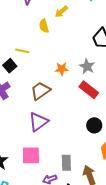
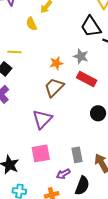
brown trapezoid: (40, 91) -> (54, 87), moved

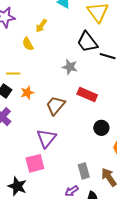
gray star: (81, 56) -> (70, 67), moved
orange star: (56, 63) -> (27, 93), moved
pink square: (41, 153) -> (35, 163), moved

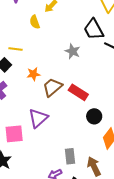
orange star: (27, 93) -> (33, 74), moved
red rectangle: (87, 95) -> (78, 92), moved
pink square: (35, 163) -> (14, 134), moved

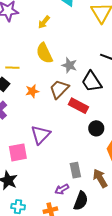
yellow semicircle: (35, 22) -> (44, 53), moved, size x1.5
black trapezoid: (94, 29) -> (92, 82), moved
brown trapezoid: (52, 87) -> (59, 89), moved

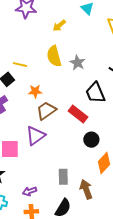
gray star: (69, 65) -> (77, 63), moved
brown trapezoid: (59, 89) -> (46, 111), moved
purple arrow: (62, 189) -> (30, 191), moved

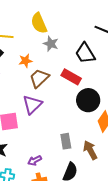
gray star: (77, 63) -> (51, 44), moved
black circle: (91, 140) -> (88, 100), size x1.5

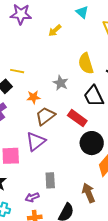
yellow semicircle: (39, 23) -> (86, 63), moved
gray rectangle: (66, 141) -> (50, 180), moved

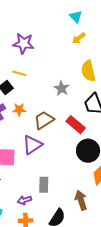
cyan triangle: (82, 12) -> (76, 17), moved
purple star: (21, 14) -> (23, 44), moved
yellow arrow: (55, 30) -> (79, 38), moved
orange star: (34, 97) -> (19, 110), moved

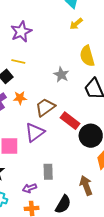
purple star: (23, 44) -> (21, 32), turned -30
red rectangle: (76, 125) -> (70, 121), moved

